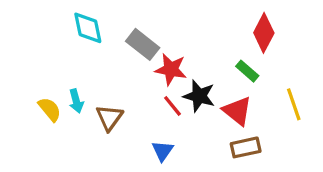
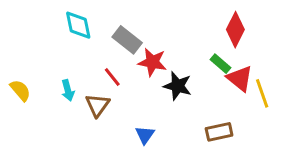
red line: (173, 106) -> (112, 77), moved
yellow semicircle: (50, 109) -> (20, 90), moved
red triangle: (237, 111) -> (240, 78), moved

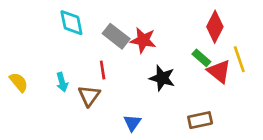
red star: (152, 62) -> (143, 40), moved
red line: (112, 77) -> (103, 70), turned 30
yellow line: (262, 93) -> (239, 59), moved

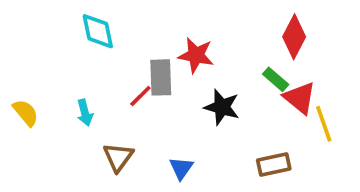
gray rectangle: (116, 36) -> (161, 77), moved, turned 50
yellow line: (239, 59) -> (324, 124), moved
red line: (103, 70) -> (140, 96), turned 54
brown triangle: (89, 96) -> (118, 157), moved

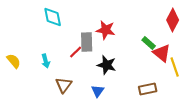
red diamond: (294, 37) -> (173, 20), moved
black star: (222, 107) -> (107, 65), moved

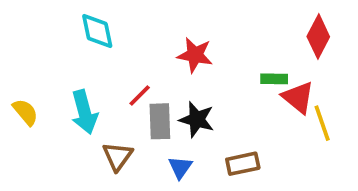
gray rectangle: (87, 42) -> (160, 121), moved
green rectangle: (149, 43) -> (274, 79), turned -40
cyan arrow: (46, 61) -> (84, 112), size x1.6
brown rectangle: (148, 89) -> (243, 164), moved

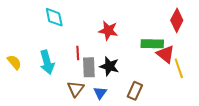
green rectangle: (274, 79) -> (152, 44), size x1.5
red line: (140, 96) -> (78, 53), turned -48
brown triangle: (118, 156) -> (76, 89), moved
brown rectangle: (243, 164) -> (135, 91), turned -54

